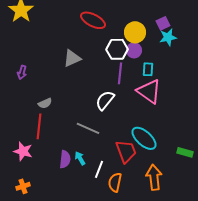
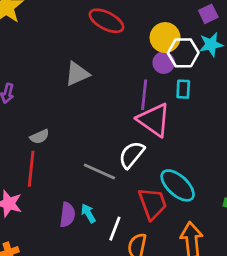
purple square: (163, 23) -> (208, 14), moved
white hexagon: (117, 49) -> (183, 53), moved
pink triangle: (149, 91) -> (154, 120), moved
white semicircle: (105, 100) -> (132, 155), moved

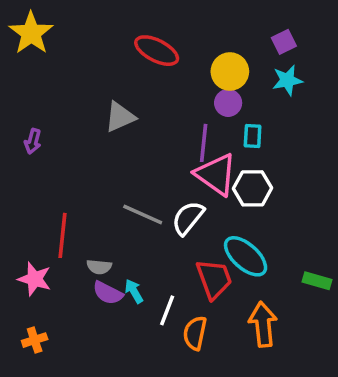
white hexagon: (183, 53) -> (253, 188), moved
gray semicircle: (39, 137) -> (99, 267), moved, turned 30
gray line: (99, 171) -> (143, 214), moved
purple semicircle: (67, 215) -> (108, 293), turned 110

